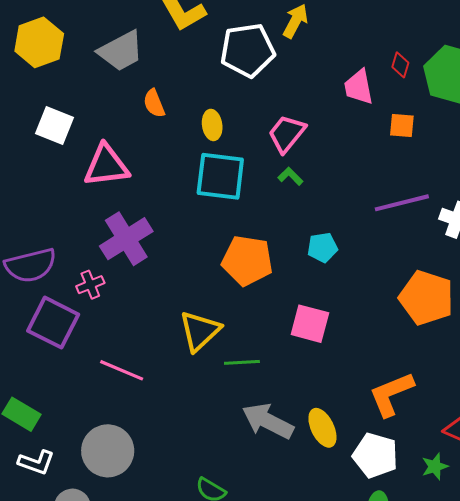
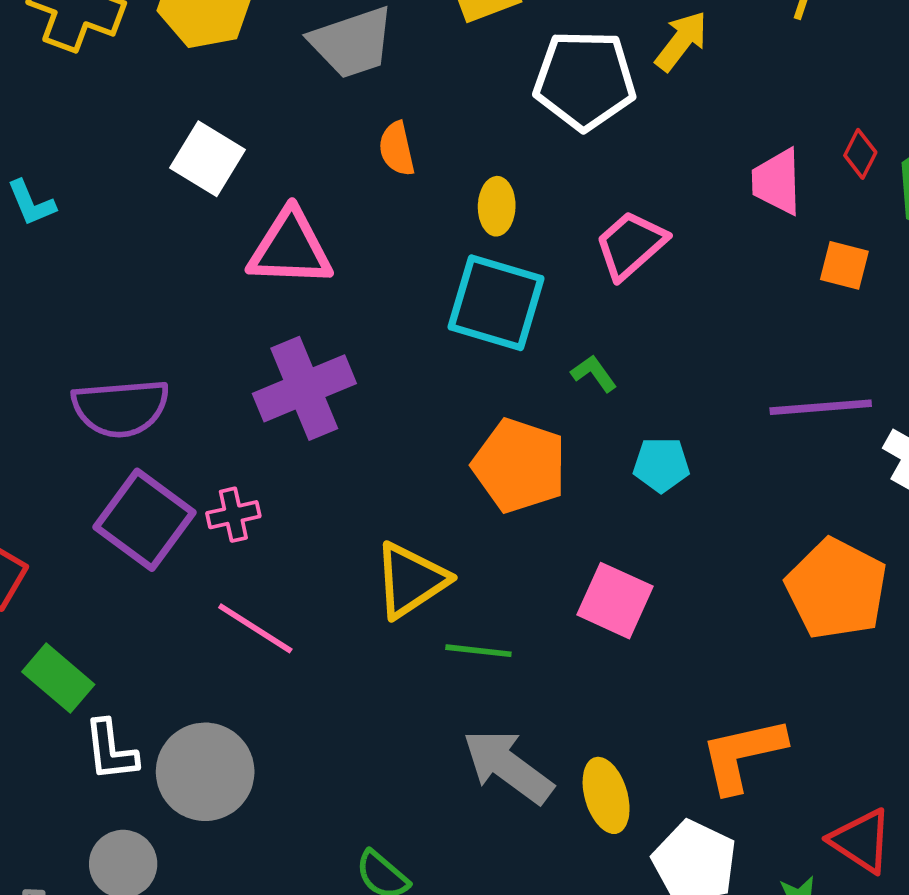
green L-shape: (290, 176) -> (594, 373), moved
pink cross: (90, 285) -> (233, 515), moved
white L-shape: (36, 462) -> (111, 750), moved, turned 54

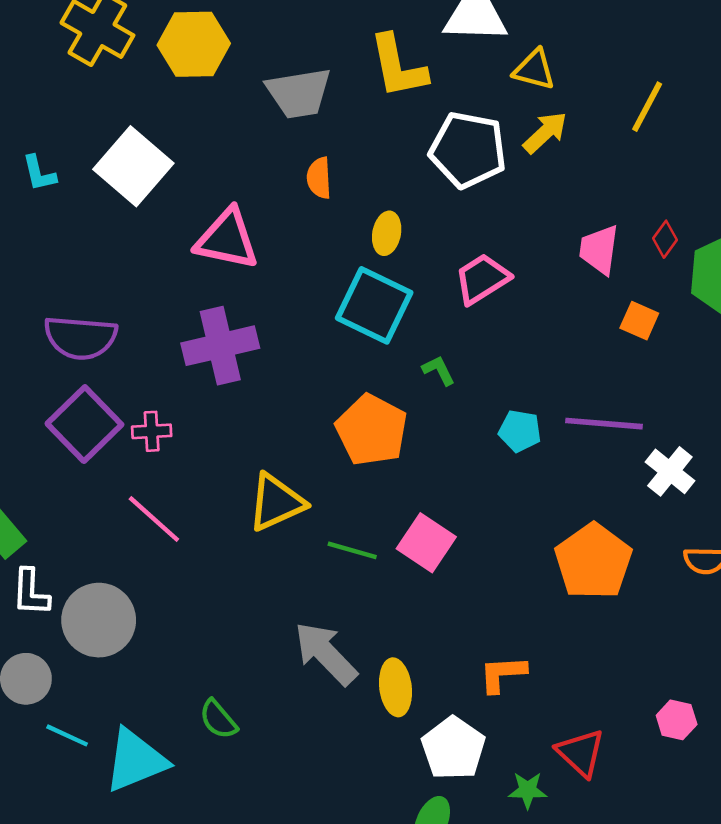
white square: (208, 159) -> (133, 166), moved, size x1.4
cyan pentagon: (661, 465) -> (520, 431), moved
green line: (478, 651) -> (352, 550), moved
orange L-shape: (743, 755) -> (503, 674), size x0.7

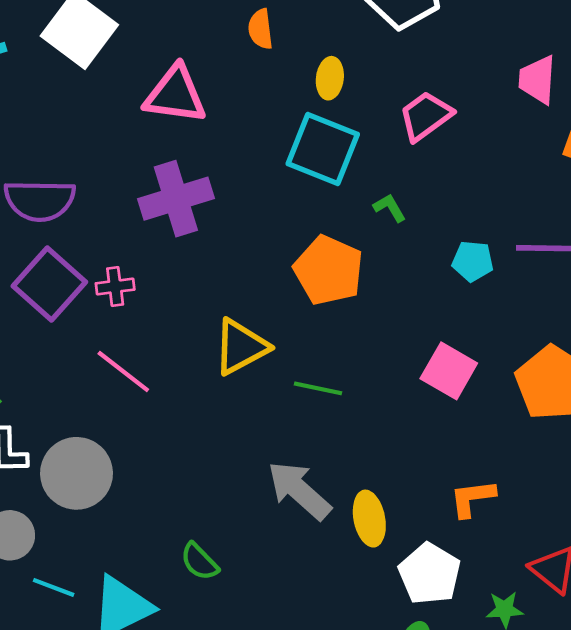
pink square: (426, 543) -> (449, 371), moved

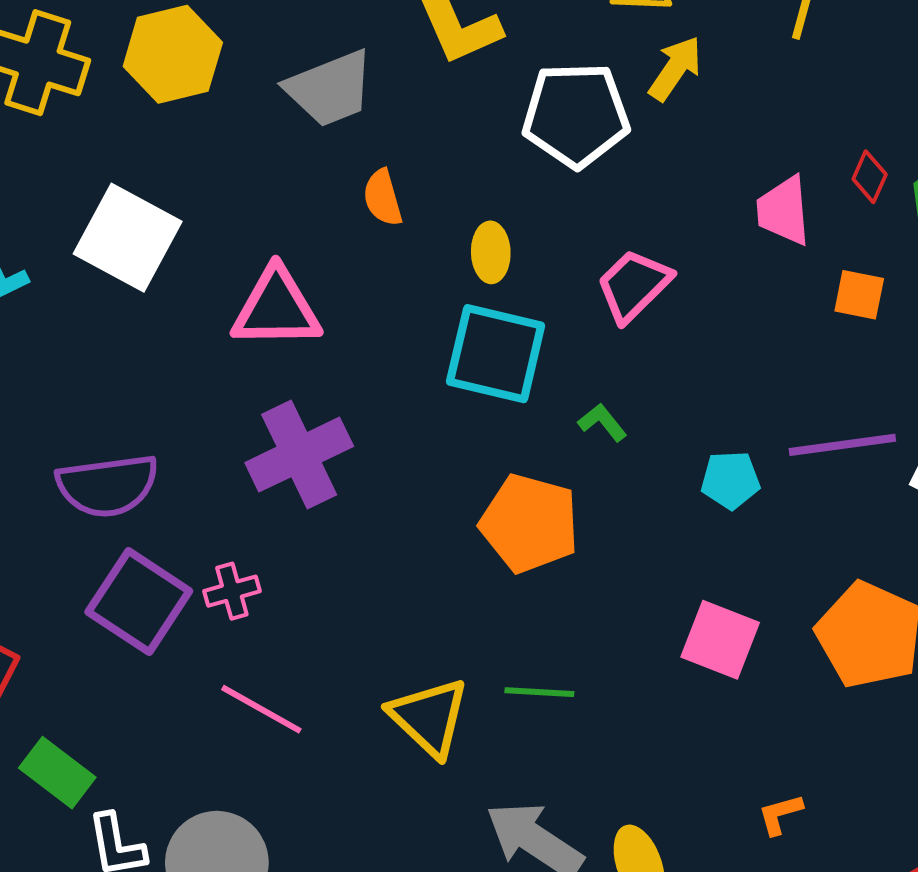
yellow triangle: (241, 347) -> (429, 717), moved, turned -40
orange L-shape: (472, 498) -> (780, 814), size x0.7

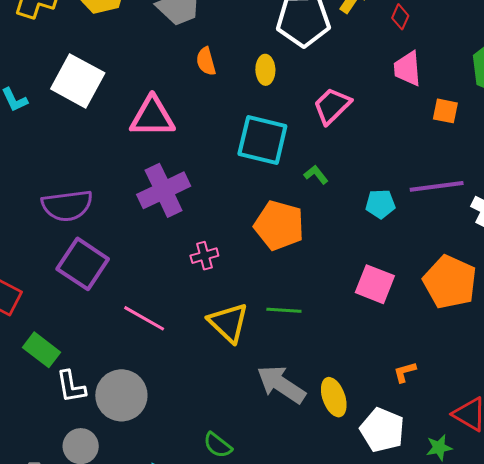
red diamond: (870, 177) -> (400, 17), moved
yellow ellipse: (491, 252) -> (265, 70), moved
pink cross: (232, 591) -> (204, 256), moved

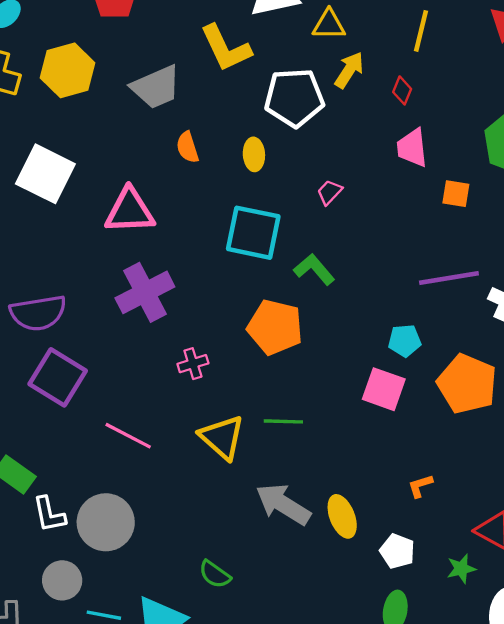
pink trapezoid: (332, 106) -> (329, 192), size x0.6
green L-shape: (316, 175) -> (314, 269), size x1.5
cyan pentagon: (380, 204) -> (405, 341), moved
white pentagon: (382, 430) -> (397, 551), size x0.7

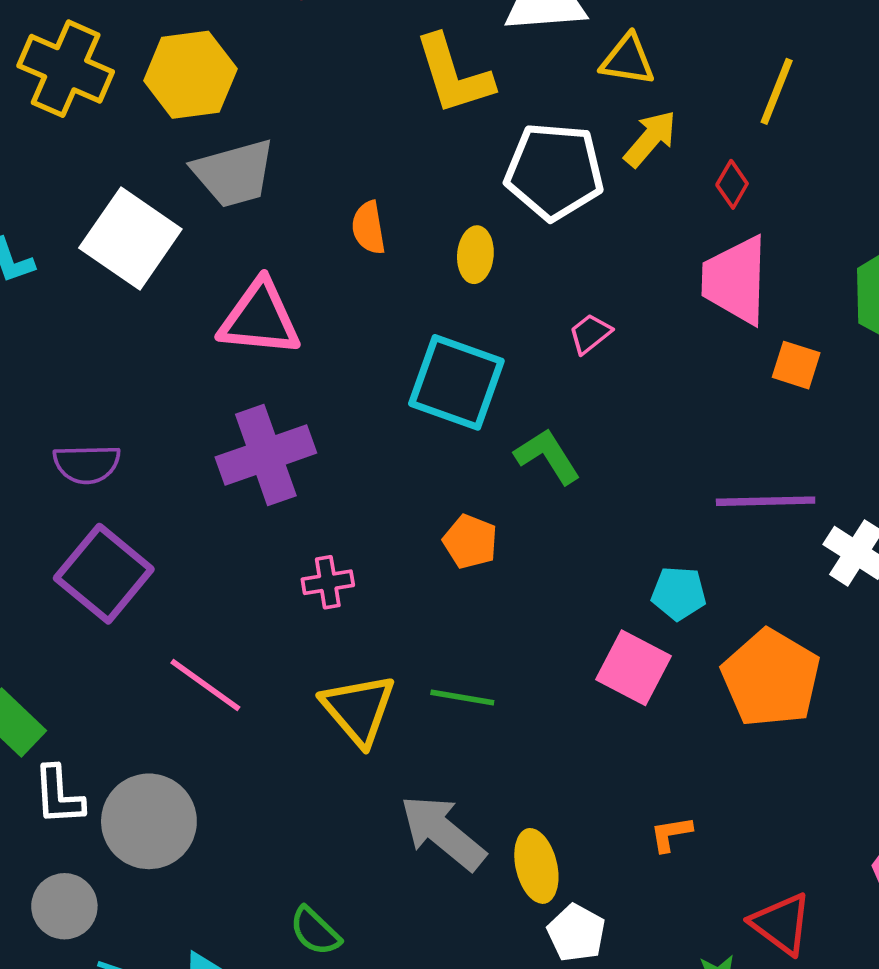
gray trapezoid: (156, 87) -> (234, 173), moved
pink trapezoid: (412, 148) -> (735, 280), size x1.4
purple semicircle: (38, 313) -> (87, 464), size x0.7
orange pentagon: (275, 327) -> (470, 542), size x0.6
white pentagon: (397, 551) -> (576, 933), moved

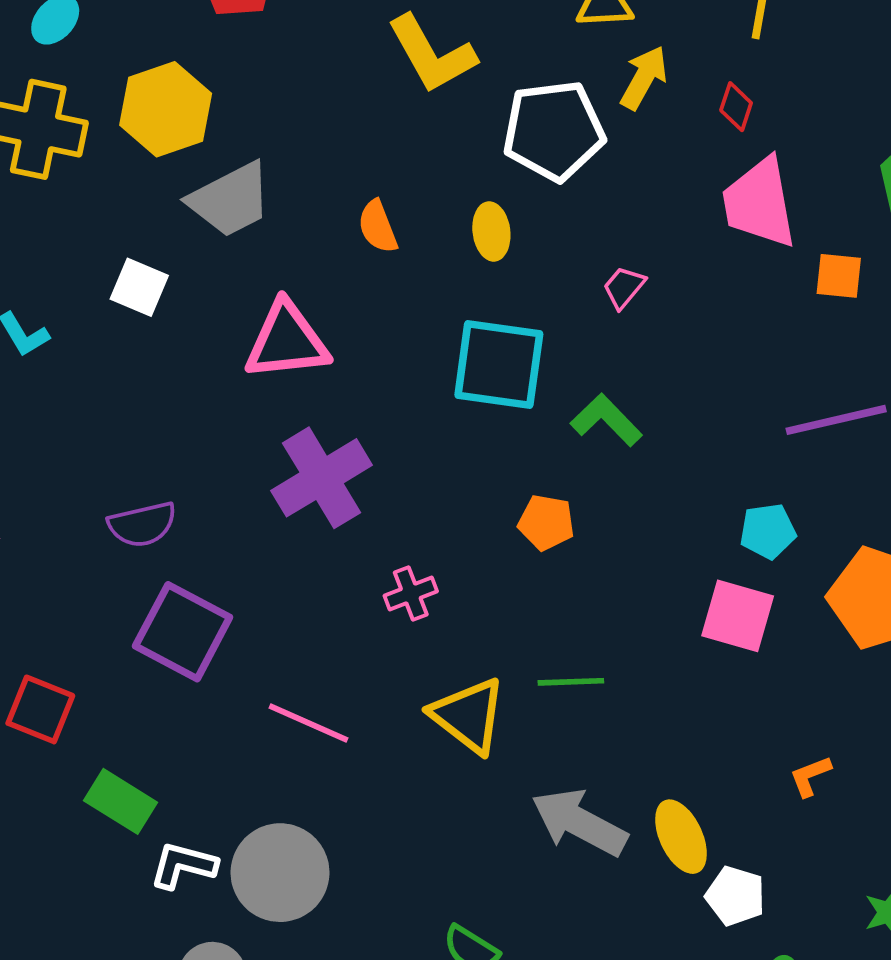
white square: (130, 238) -> (139, 287), size x0.6
white L-shape: (59, 795) -> (183, 865), turned 120

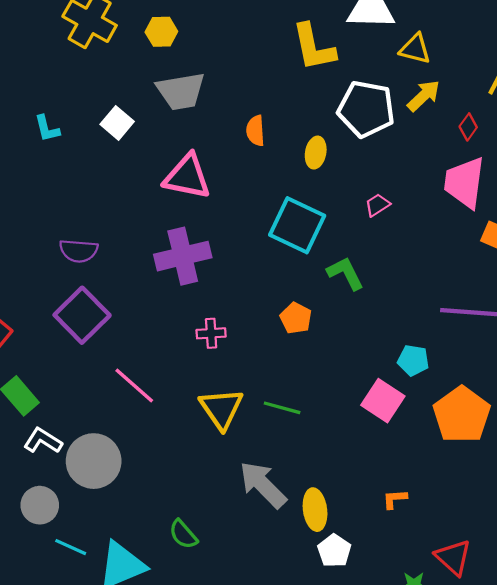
yellow hexagon: (166, 109) -> (161, 32), size x0.6

